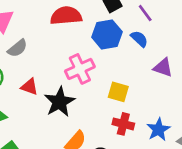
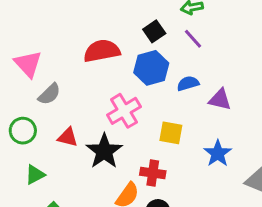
blue semicircle: (139, 39) -> (188, 83), moved, turned -54
red cross: (123, 124) -> (153, 173), moved
blue star: (158, 129) -> (218, 153), moved

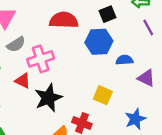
purple line: (193, 39) -> (148, 28), moved
pink cross: (124, 111) -> (41, 59), moved

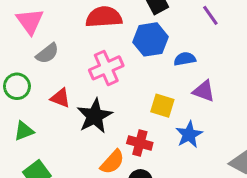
pink cross: (41, 59) -> (106, 68), moved
purple triangle: (146, 78) -> (204, 91), moved
blue star: (135, 119) -> (189, 135), moved

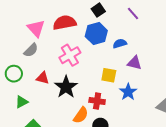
pink triangle: (30, 21) -> (36, 28), moved

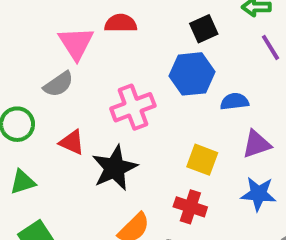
red semicircle: (65, 23) -> (121, 23), moved, size x0.7
purple triangle: (134, 63) -> (257, 144), turned -42
blue star: (128, 92) -> (258, 194), moved, turned 30
red cross: (97, 101) -> (190, 207), moved

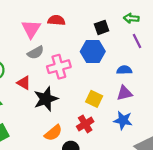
gray semicircle: (58, 84) -> (36, 53), moved
blue semicircle: (234, 101) -> (124, 70), moved
red cross: (190, 207) -> (85, 124), turned 35

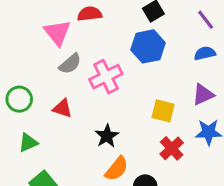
blue semicircle: (124, 70) -> (205, 53), moved
black star: (46, 99) -> (107, 136), moved, size x0.7
red cross: (85, 124) -> (172, 148), moved

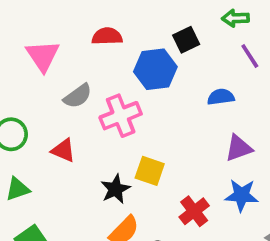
pink triangle: (57, 33) -> (43, 56), moved
blue hexagon: (148, 46) -> (155, 69), moved
blue semicircle: (205, 53) -> (221, 97), moved
yellow square: (163, 111) -> (150, 171), moved

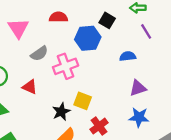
black square: (186, 40) -> (107, 20), turned -35
red cross: (194, 211) -> (99, 126), moved

